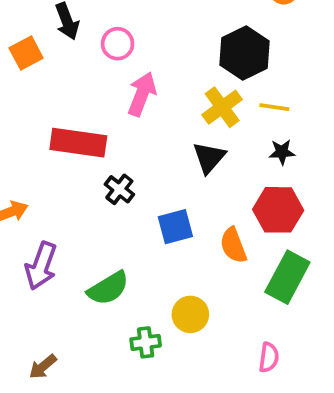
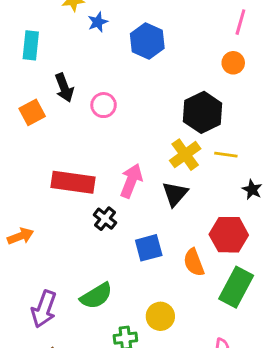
pink arrow: (142, 94) -> (131, 181), moved
black star: (282, 152) -> (252, 190), moved, turned 30
purple arrow: (41, 266) -> (44, 309), moved

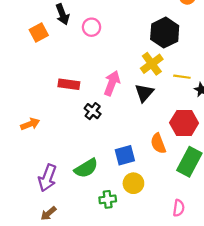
yellow line: (226, 155) -> (182, 77), moved
red rectangle: (73, 182) -> (69, 84), size x0.7
blue square: (149, 248) -> (125, 155), moved

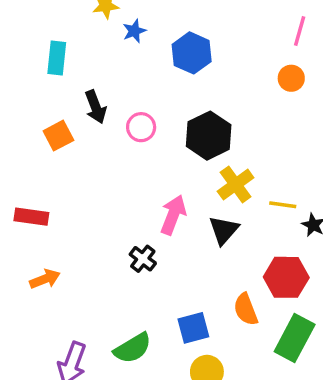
black hexagon: (165, 33) -> (209, 136), moved
red rectangle: (69, 84) -> (31, 217), moved

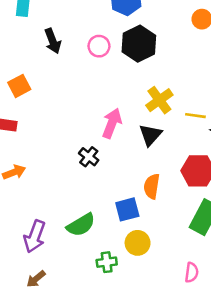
pink circle: (141, 127) -> (99, 46), moved
orange square: (58, 136) -> (19, 86), moved
black hexagon: (209, 136) -> (139, 44), moved
orange semicircle: (246, 309) -> (152, 186), moved, turned 30

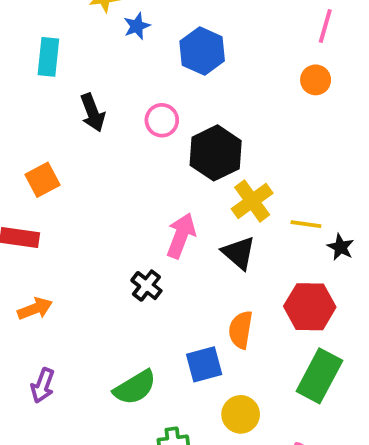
black hexagon: (139, 44) -> (216, 153), moved
black triangle: (150, 135) -> (239, 253), turned -30
purple arrow: (35, 236) -> (43, 386), moved, size x0.7
yellow circle: (138, 243) -> (241, 414), moved

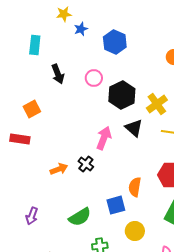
yellow cross: (252, 201) -> (157, 104), moved
black triangle: (239, 253) -> (134, 128), moved
orange arrow: (35, 309) -> (59, 169), moved

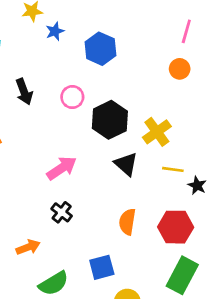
pink arrow: (104, 138) -> (62, 168), moved, turned 35
orange arrow: (59, 169) -> (28, 247), moved
orange semicircle: (135, 187) -> (127, 222), moved

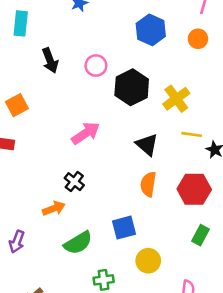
blue hexagon: (101, 49) -> (151, 30), moved
black triangle: (126, 164) -> (147, 145), moved
black cross: (62, 212) -> (74, 182), moved
green rectangle: (182, 275) -> (201, 235), size x0.6

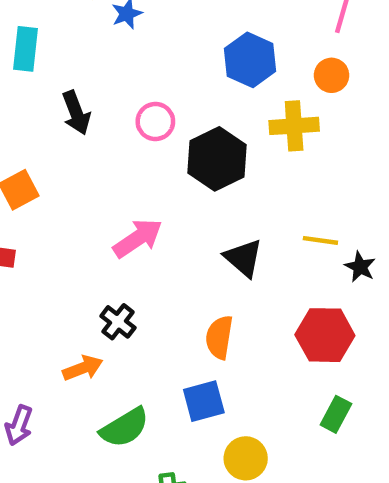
yellow cross: (176, 99) -> (294, 126), moved, turned 32
orange semicircle: (148, 184) -> (219, 337), moved

